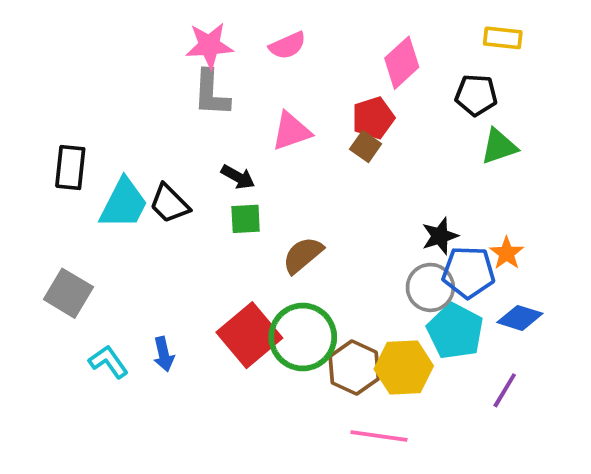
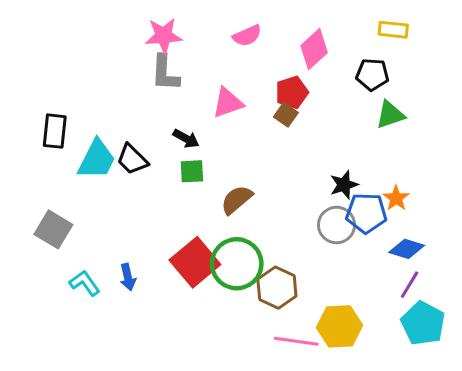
pink semicircle: (287, 46) -> (247, 36), moved
cyan pentagon: (455, 331) -> (423, 323), moved
yellow hexagon: (404, 367) -> (340, 326), moved
purple line: (505, 390) -> (410, 285), moved

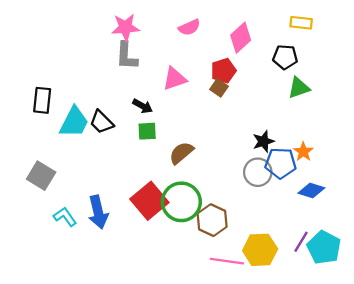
blue arrow: (128, 277) -> (98, 212), size x1.6
purple line: (410, 285) -> (301, 242), moved

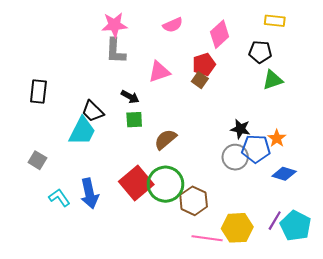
cyan trapezoid: (74, 122) -> (82, 131), moved
black star: (263, 141) -> (240, 129), turned 30
gray square: (41, 176) -> (37, 160), size x0.7

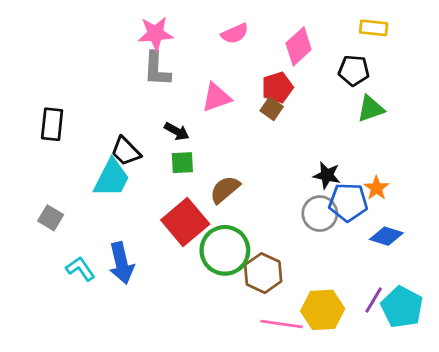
red square: (136, 183) -> (185, 222), moved

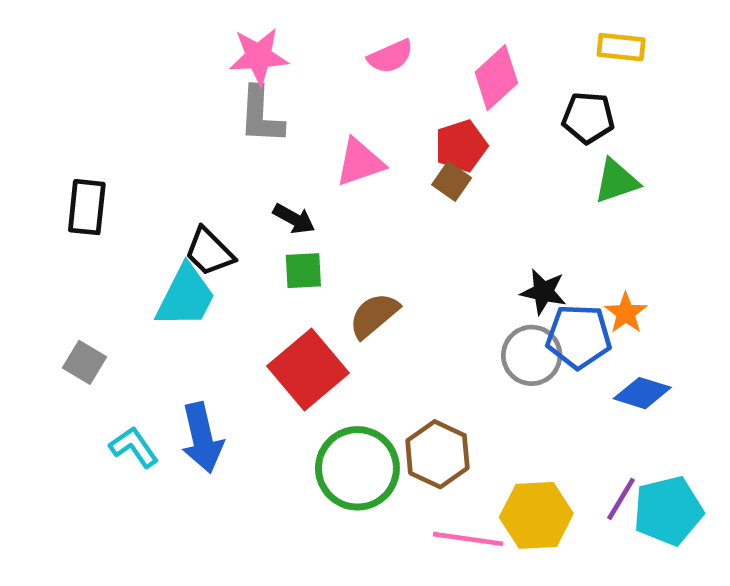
green circle: (225, 250) -> (357, 468), moved
cyan pentagon: (402, 307) -> (668, 511), turned 30

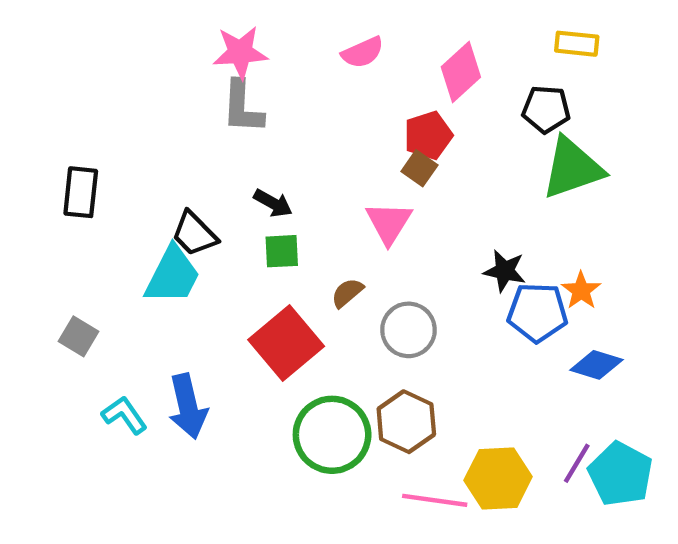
pink triangle: (360, 162) -> (389, 223), moved, turned -39
green triangle: (616, 181) -> (572, 168), size x1.5
brown semicircle: (374, 315) -> (347, 293), size x0.7
gray circle: (532, 355) -> (408, 330), moved
cyan pentagon: (668, 511) -> (620, 474), turned -30

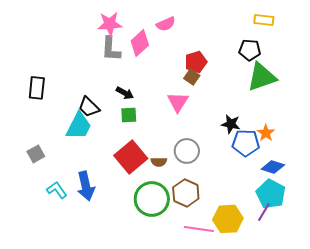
pink diamond: (461, 72) -> (140, 43), moved
brown semicircle: (347, 293) -> (159, 162), moved, turned -140
gray square: (79, 336) -> (36, 154), turned 30
cyan pentagon: (620, 474) -> (271, 194), moved

